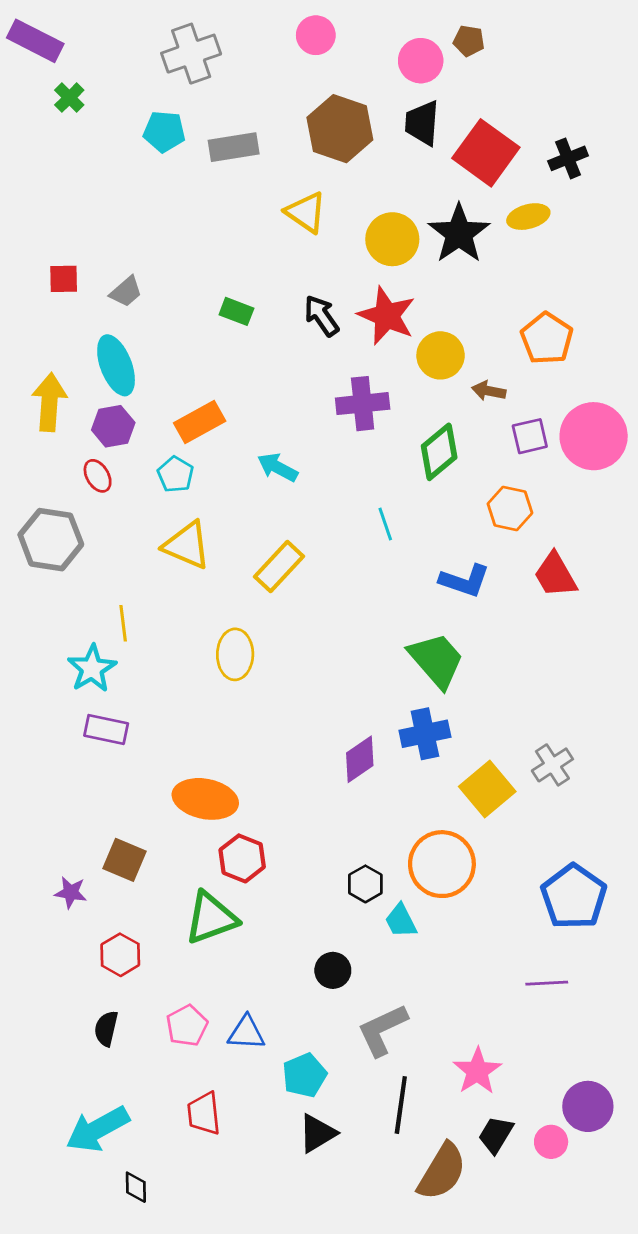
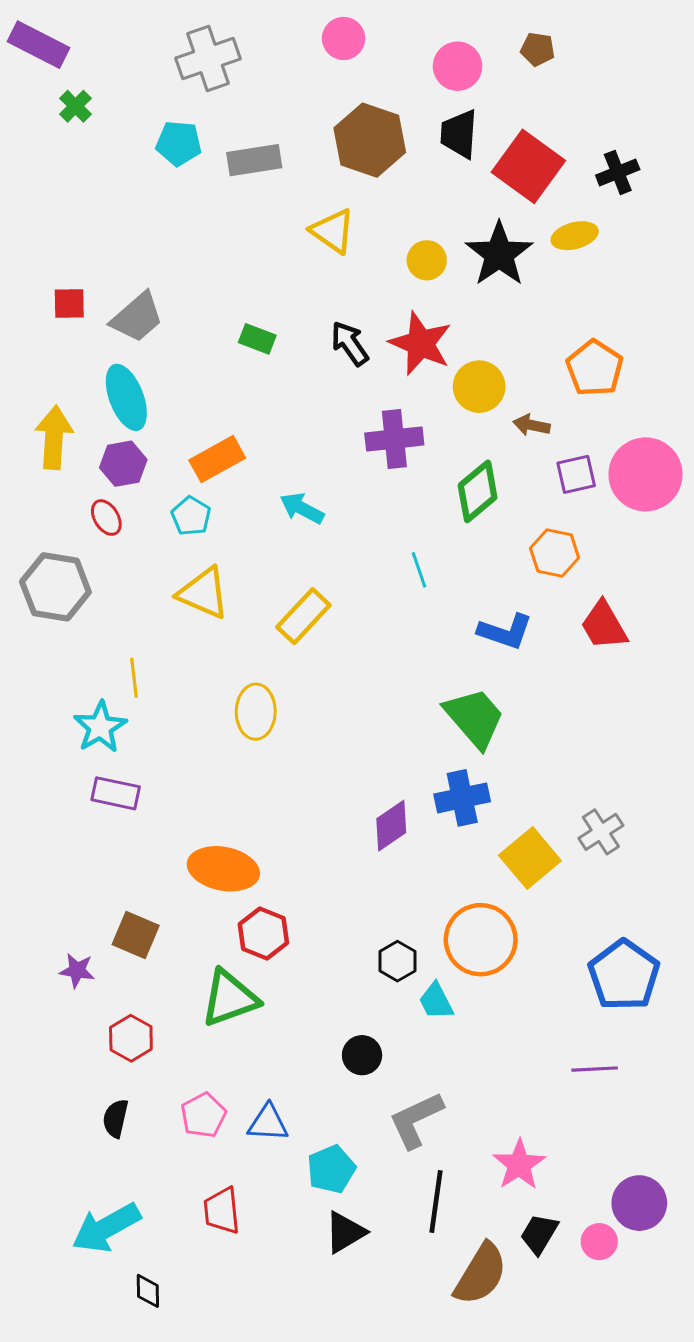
brown pentagon: (469, 41) -> (538, 49), moved
yellow circle: (392, 239) -> (427, 260), size x0.7
gray trapezoid: (126, 292) -> (137, 317), size x1.5

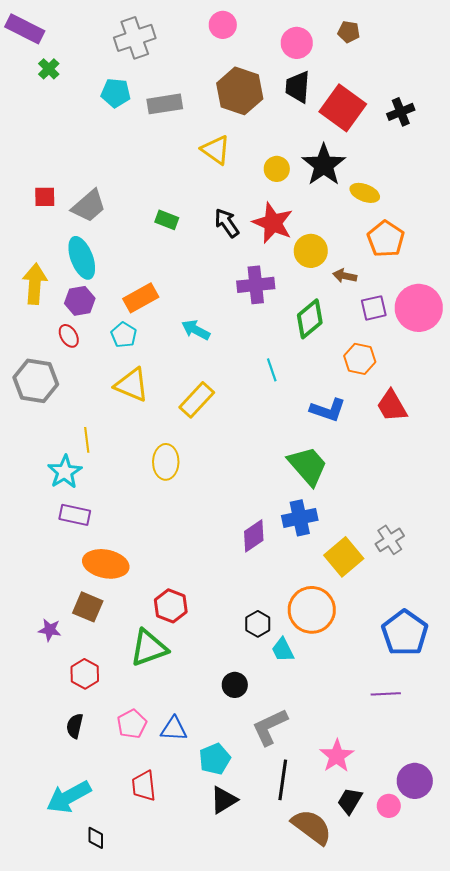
yellow ellipse: (575, 236) -> (365, 193), moved, turned 36
orange ellipse: (223, 869) -> (106, 564), moved
brown semicircle: (481, 1274) -> (312, 827), turned -84

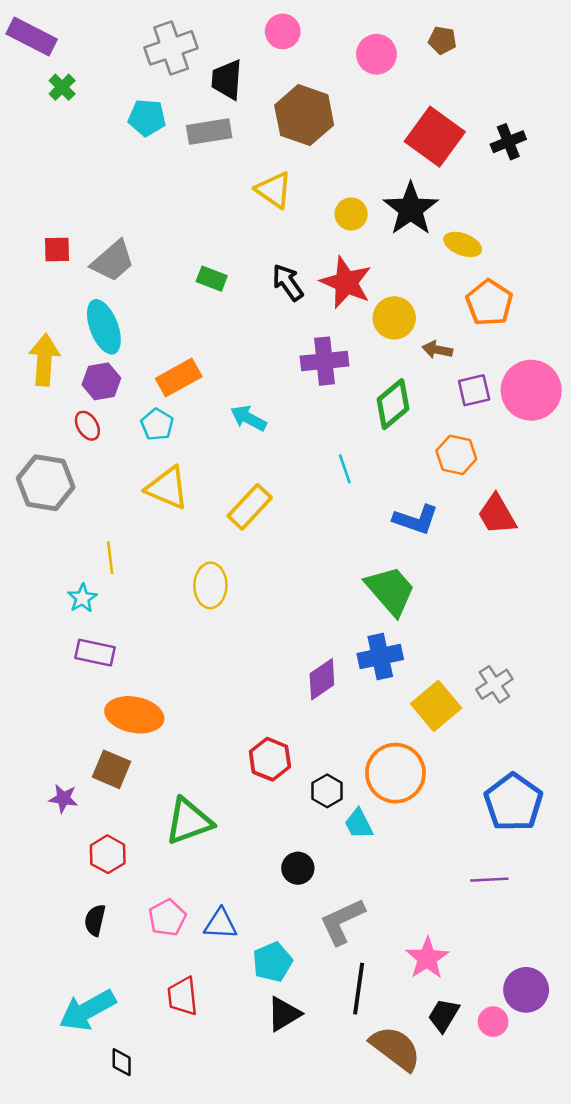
black trapezoid: (298, 87) -> (227, 80), moved
cyan star: (65, 472) -> (82, 598), size x0.7
red hexagon: (171, 606) -> (270, 759), moved

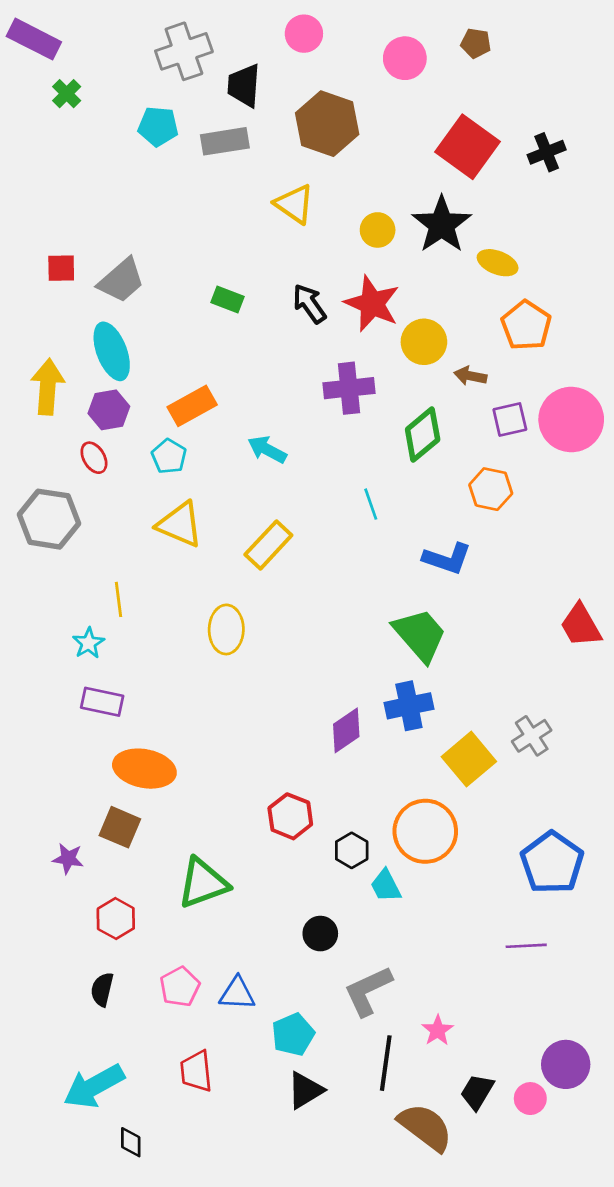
red trapezoid: (497, 514) -> (581, 625), moved
pink star: (427, 958) -> (438, 1030), moved, size x0.7

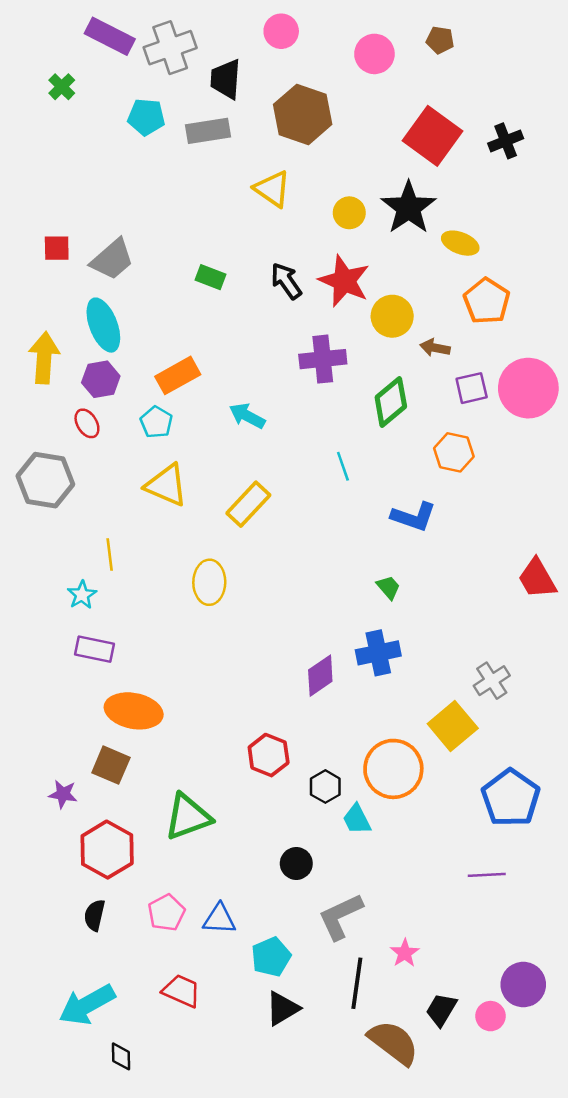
purple rectangle: (34, 39) -> (110, 36), moved
green trapezoid: (420, 635) -> (388, 587), size x0.5
yellow square: (469, 759) -> (453, 726), moved
red hexagon: (116, 919) -> (107, 850), size x1.5
red trapezoid: (196, 1071) -> (182, 991), turned 120

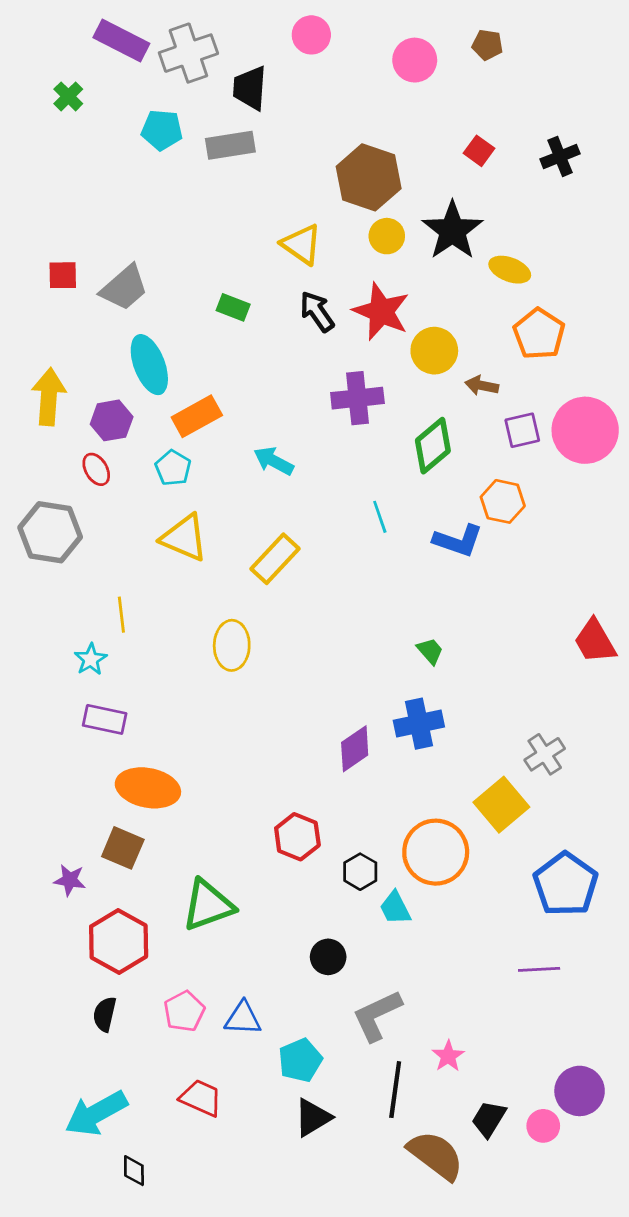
brown hexagon: (303, 114) -> (369, 177), moved
red square: (432, 136) -> (479, 151), size x0.5
yellow triangle: (272, 189) -> (302, 244), moved
cyan ellipse: (103, 325) -> (149, 365), moved
blue L-shape: (414, 517) -> (458, 541), moved

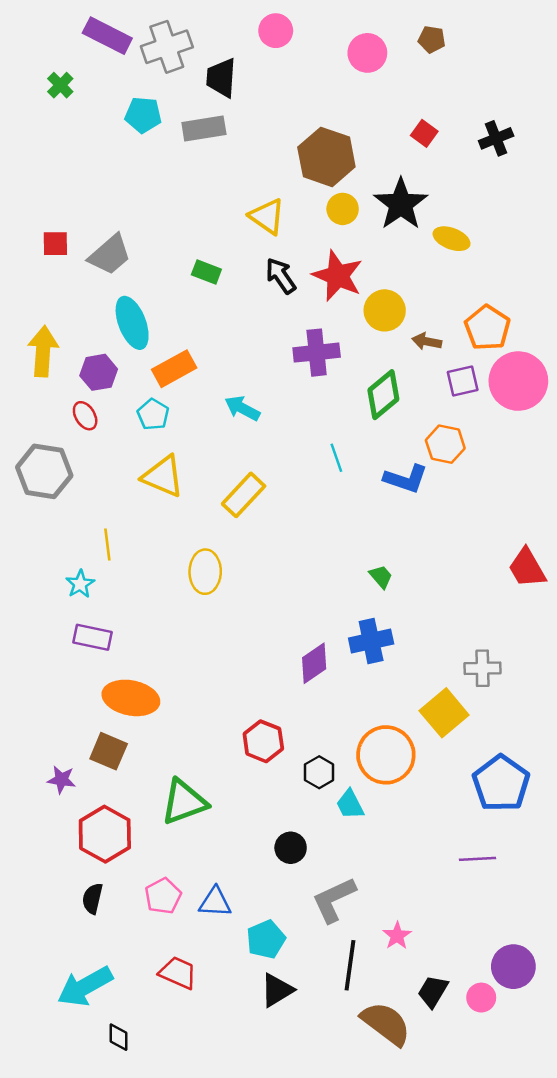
orange pentagon: (539, 334) -> (487, 328), moved
gray cross: (545, 754) -> (482, 668), turned 32

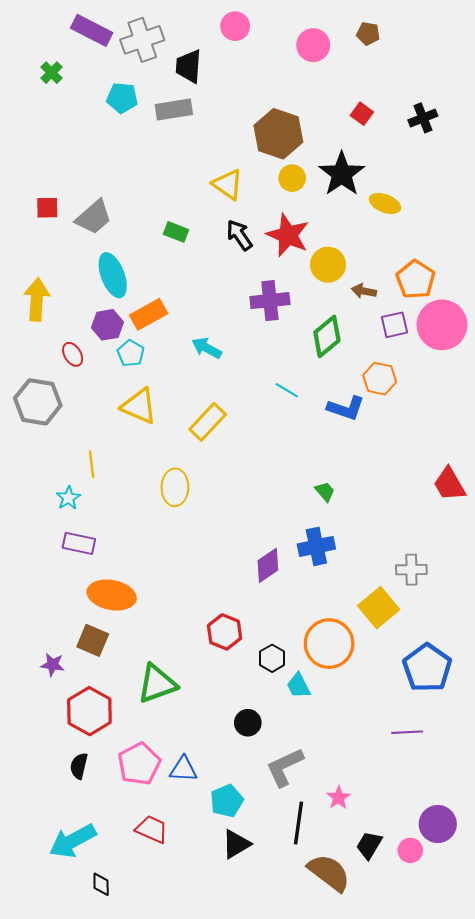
purple hexagon: (99, 372) -> (107, 325), moved
cyan line: (336, 458) -> (287, 390), turned -40
pink pentagon: (163, 896) -> (139, 764), size x1.4

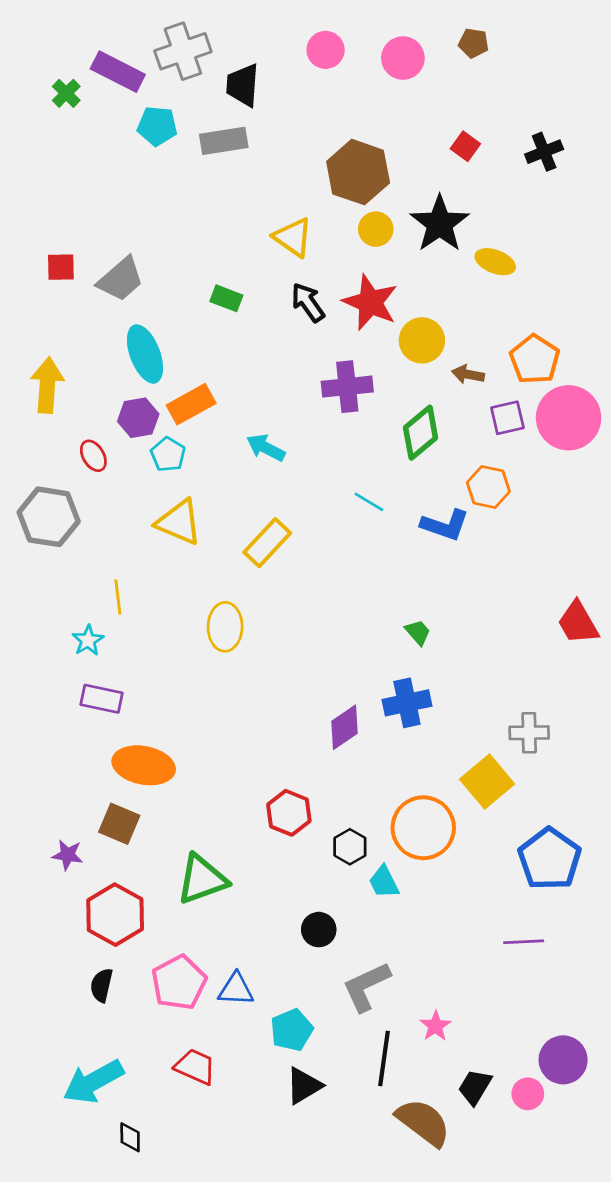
pink circle: (235, 26) -> (326, 50), moved
purple rectangle: (92, 30) -> (118, 72), moved

